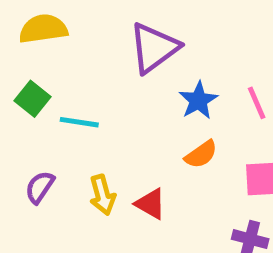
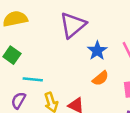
cyan line: (79, 122) -> (33, 79), moved

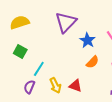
cyan line: (33, 79) -> (39, 69), turned -56

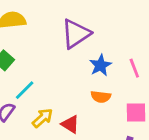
orange semicircle: (92, 62) -> (101, 97), turned 40
yellow arrow: (55, 85) -> (43, 118), turned -119

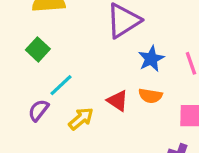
red triangle: (70, 124) -> (118, 101), moved

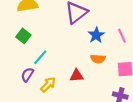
red triangle: (118, 101) -> (77, 76), moved, turned -32
yellow arrow: (81, 119) -> (48, 85), moved

